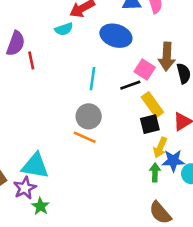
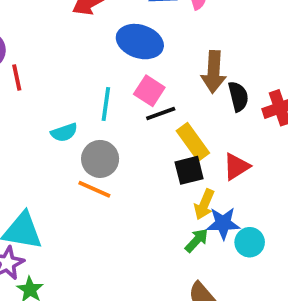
cyan semicircle: (64, 29) -> (64, 132), moved
pink square: (145, 70) -> (149, 91), moved
green arrow: (155, 172) -> (197, 240), turned 42

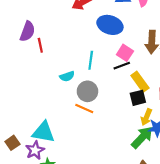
pink square: (149, 91) -> (125, 53), moved
green arrow: (197, 240) -> (142, 137), size x1.6

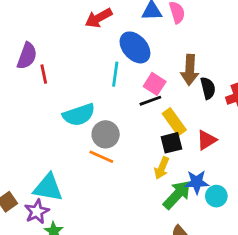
blue ellipse: (110, 25) -> (135, 47), turned 30
cyan line: (91, 60) -> (115, 74), moved
cyan semicircle: (67, 76) -> (79, 115), size x1.6
yellow arrow: (146, 117) -> (162, 168), moved

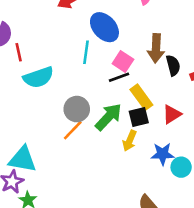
cyan semicircle: (79, 115) -> (38, 77), moved
orange line: (101, 157) -> (73, 130), turned -70
green arrow: (177, 195) -> (108, 117), moved

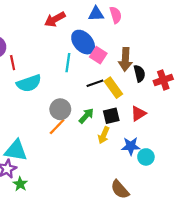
pink square: (123, 62) -> (98, 55), moved
yellow rectangle: (141, 97) -> (113, 88), moved
green arrow: (108, 117) -> (86, 116), size x0.7

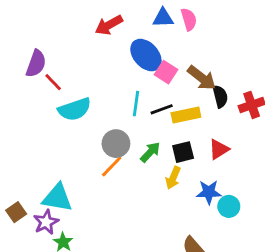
brown arrow: (125, 59) -> (202, 78), turned -55
red line: (13, 63) -> (53, 82), turned -32
cyan line: (68, 63) -> (136, 104), moved
yellow rectangle: (113, 88) -> (186, 115), turned -66

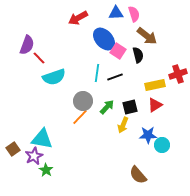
brown arrow: (202, 78) -> (147, 36), moved
black semicircle: (220, 96) -> (138, 55), moved
yellow rectangle: (186, 115) -> (155, 85), moved

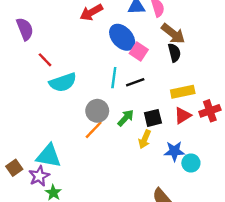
purple semicircle: (27, 45) -> (25, 29), moved, turned -42
black semicircle: (138, 55) -> (174, 53), moved
red cross: (178, 74) -> (210, 111), moved

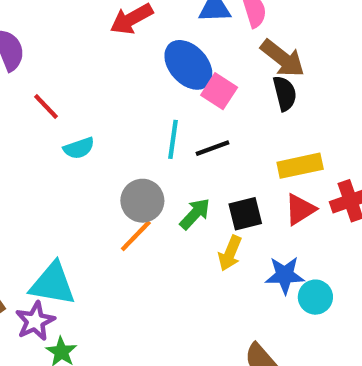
cyan semicircle: (63, 82) -> (79, 148), size x0.6

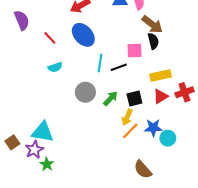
blue ellipse: (188, 65) -> (83, 35), moved
pink square: (219, 91) -> (134, 50), moved, turned -35
red line: (46, 106) -> (50, 38), moved
orange line: (136, 236) -> (130, 131), moved

